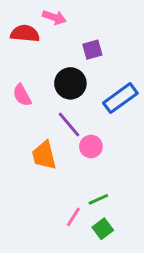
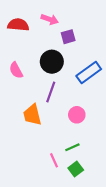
pink arrow: (54, 17) -> (50, 19), moved
purple line: (69, 124) -> (51, 92), turned 60
pink circle: (91, 146) -> (77, 115), moved
pink line: (73, 217) -> (54, 160), turned -56

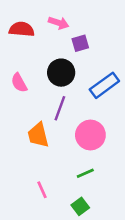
pink circle: (77, 115) -> (90, 135), size x1.5
pink line: (54, 160) -> (42, 190), moved
green square: (76, 169) -> (80, 206), moved

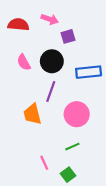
pink semicircle: (19, 83) -> (24, 62), moved
blue rectangle: (104, 85) -> (89, 72), turned 30
pink line: (42, 190) -> (44, 163), moved

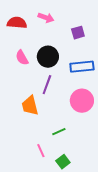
purple square: (68, 36) -> (78, 33), moved
pink circle: (77, 114) -> (82, 101), moved
green line: (72, 147) -> (59, 132), moved

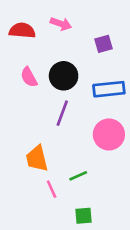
orange trapezoid: (30, 106) -> (37, 158), moved
pink line: (41, 151) -> (52, 189), moved
green square: (63, 162) -> (84, 216), turned 32

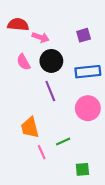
pink arrow: (61, 24) -> (41, 37), moved
purple line: (62, 113) -> (50, 91), turned -42
green square: (84, 216) -> (82, 169), moved

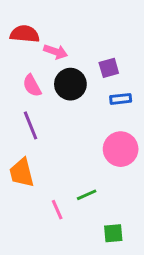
purple square: (84, 35) -> (109, 68), moved
blue rectangle: (88, 72) -> (121, 99), size x0.6
purple line: (50, 91) -> (31, 125), moved
orange trapezoid: (30, 128) -> (22, 173), moved

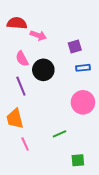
black circle: (70, 84) -> (43, 70), moved
pink line: (57, 210) -> (25, 144), moved

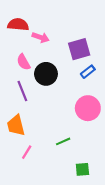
purple square: (75, 46) -> (79, 49), size x1.5
blue rectangle: (83, 68) -> (88, 72), turned -32
pink line: (25, 144) -> (27, 152), turned 56

